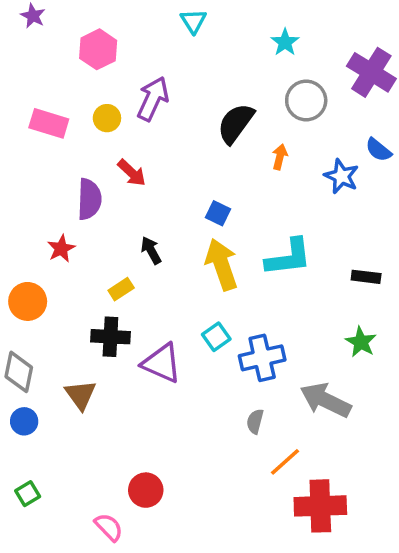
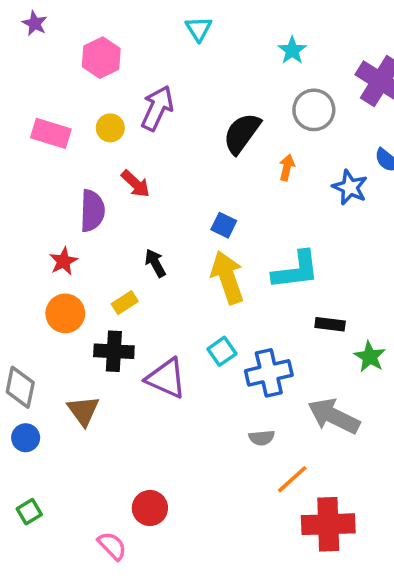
black rectangle: (366, 277) -> (330, 324), moved
orange circle: (28, 301) -> (65, 313), moved
gray semicircle: (255, 421) -> (262, 438), turned -110

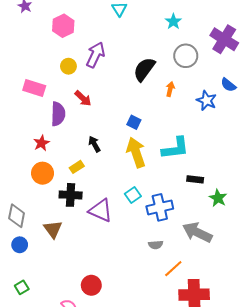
pink rectangle: (51, 133) -> (34, 88), moved

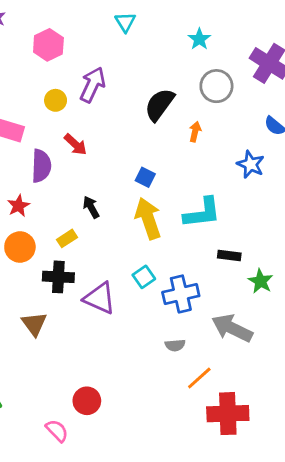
blue star: (207, 100) -> (251, 164), moved

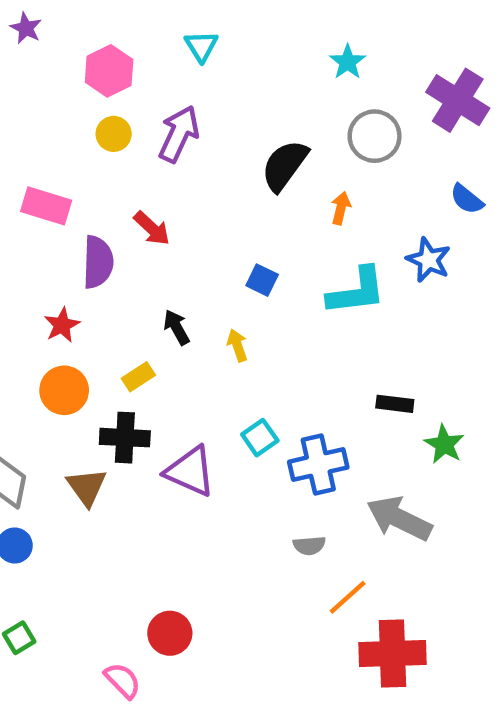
cyan triangle: (125, 22) -> (201, 46), moved
yellow circle: (56, 100) -> (114, 134), moved
cyan L-shape: (202, 213) -> (357, 291), moved
yellow arrow: (148, 219) -> (237, 345), moved, size x0.5
brown triangle: (34, 324) -> (87, 487), moved

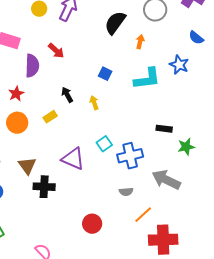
black cross: (125, 438) -> (44, 187), moved
green star: (444, 444) -> (186, 147), turned 30
red circle: (170, 633) -> (92, 224), moved

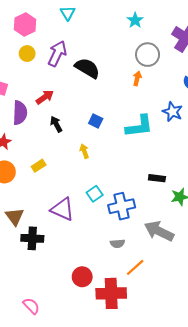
black semicircle: (115, 23) -> (87, 68), moved, turned 85
orange arrow: (140, 42) -> (137, 78), moved
red arrow: (56, 51) -> (45, 97), turned -78
black arrow: (67, 95) -> (56, 124), moved
red cross: (163, 240) -> (111, 293), moved

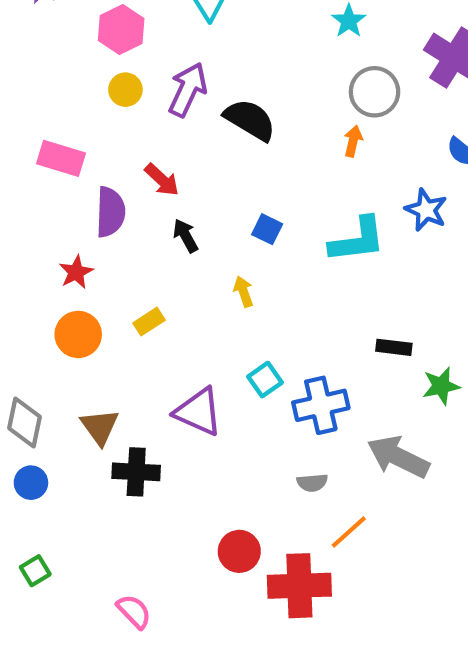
red arrow: (45, 97) -> (162, 180), turned 78

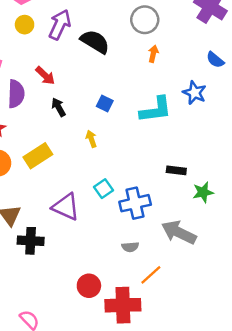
gray circle: (375, 92) -> (145, 20), moved
yellow rectangle: (149, 322) -> (38, 156), size x1.6

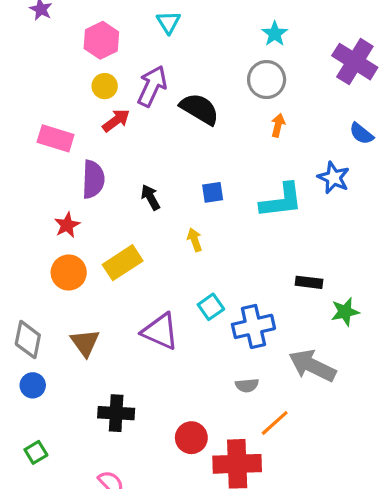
red arrow: (45, 76) -> (116, 120), moved, turned -80
blue square: (105, 104) -> (213, 192), turned -35
black cross: (31, 241) -> (116, 413), moved

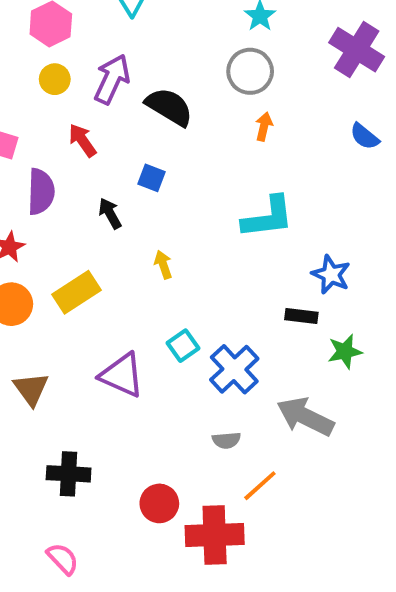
red arrow: (116, 120) -> (82, 140), moved, turned -88
blue star: (334, 178) -> (331, 275), moved
blue square: (213, 192) -> (151, 178), moved, turned 30
blue cross: (253, 326) -> (234, 369), turned -30

